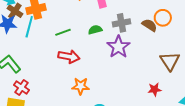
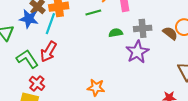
green line: (63, 32) -> (93, 12), moved
red arrow: (69, 57) -> (48, 52), moved, turned 105

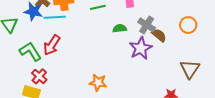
cyan line: (50, 24) -> (55, 17), turned 65
gray cross: (143, 28) -> (147, 25), turned 36
brown semicircle: (170, 33) -> (159, 35), moved

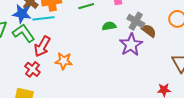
green L-shape: (30, 52) -> (24, 33), moved
red cross: (39, 76) -> (32, 69), moved
orange star: (98, 83) -> (64, 61), moved

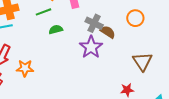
green semicircle: (109, 26) -> (56, 30), moved

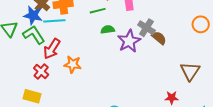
orange circle: (135, 18) -> (201, 24), moved
purple star: (91, 47) -> (129, 41), moved

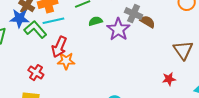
cyan line: (54, 21) -> (53, 21), moved
green L-shape: (34, 35) -> (35, 30), moved
red arrow: (52, 49) -> (59, 47), moved

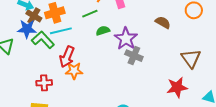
gray cross: (134, 14) -> (134, 56), moved
brown semicircle: (147, 22) -> (163, 22), moved
red cross: (36, 73) -> (44, 83), turned -35
red star: (169, 79) -> (177, 87), size x1.5

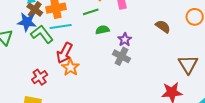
purple star: (126, 39) -> (125, 40), size x0.6
gray cross: (134, 56) -> (121, 56), moved
orange star: (74, 71) -> (70, 67), turned 30
red cross: (44, 83) -> (40, 77), turned -35

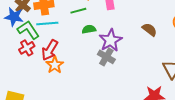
purple star: (125, 40) -> (111, 40), size x1.6
red cross: (40, 77) -> (27, 48), moved

